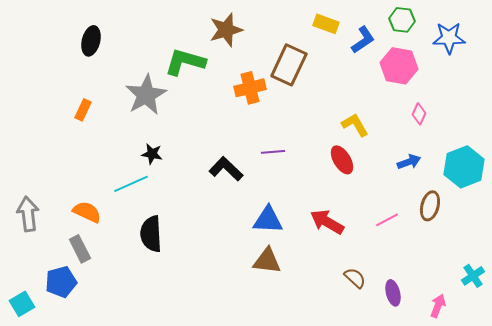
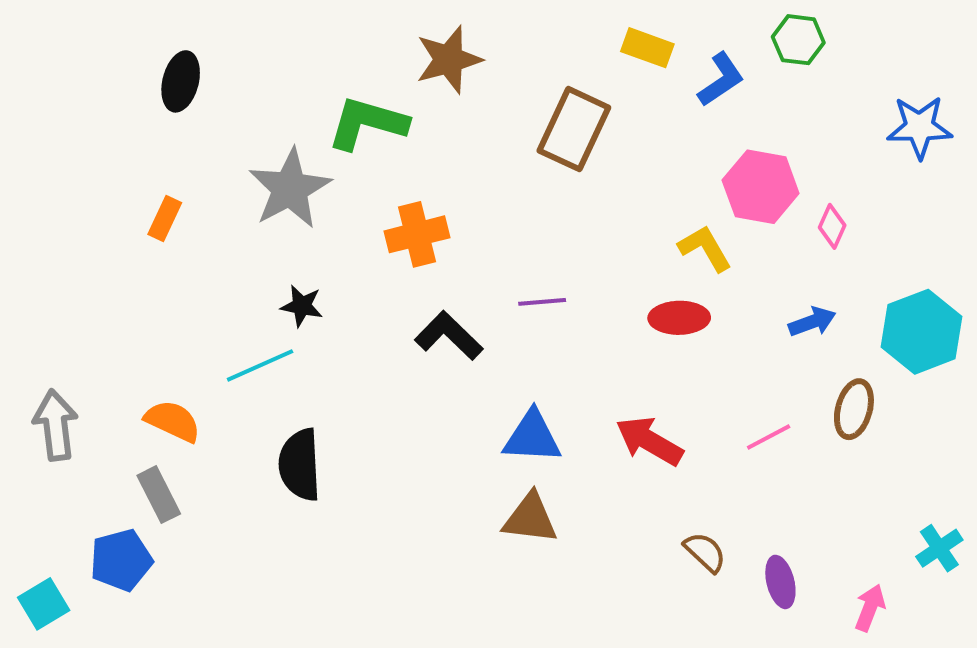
blue star: (449, 38) -> (919, 127), moved
pink hexagon: (399, 66) -> (761, 187), moved
orange cross: (250, 88) -> (417, 234), moved
red ellipse: (342, 160) -> (679, 318), turned -60

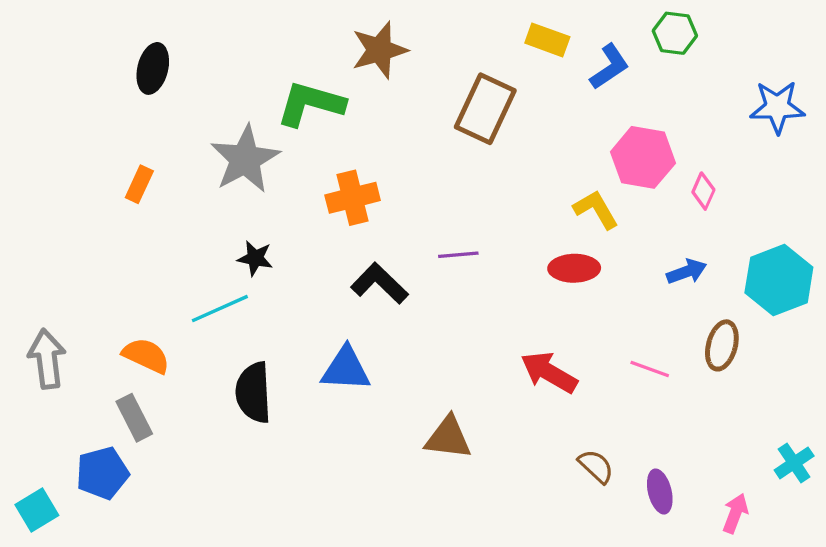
blue triangle: (532, 437) -> (346, 369), moved
pink line: (769, 437) -> (650, 369), turned 48

